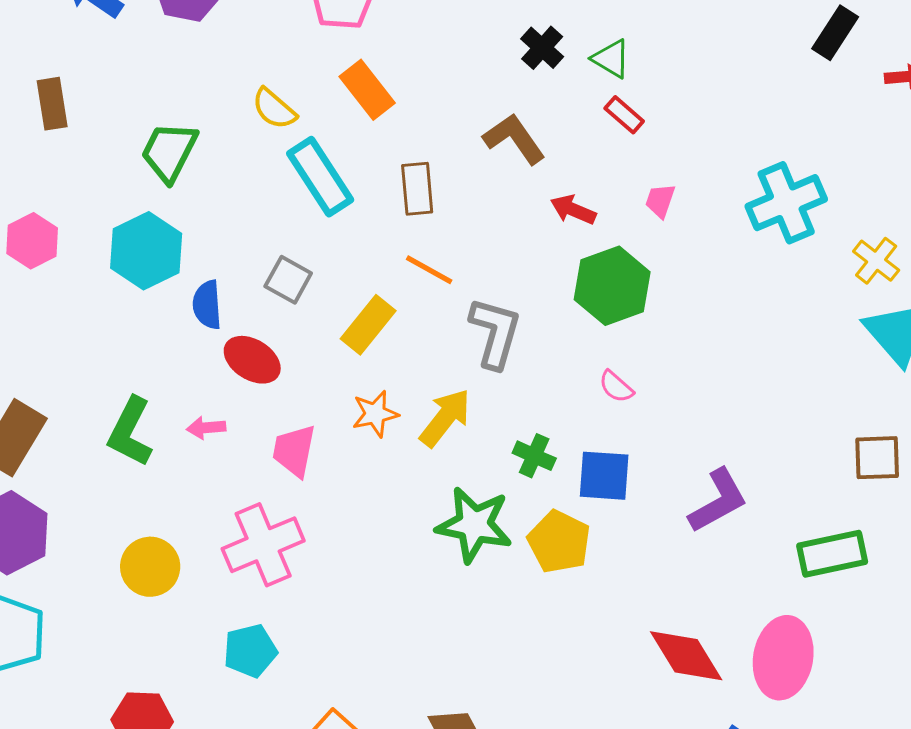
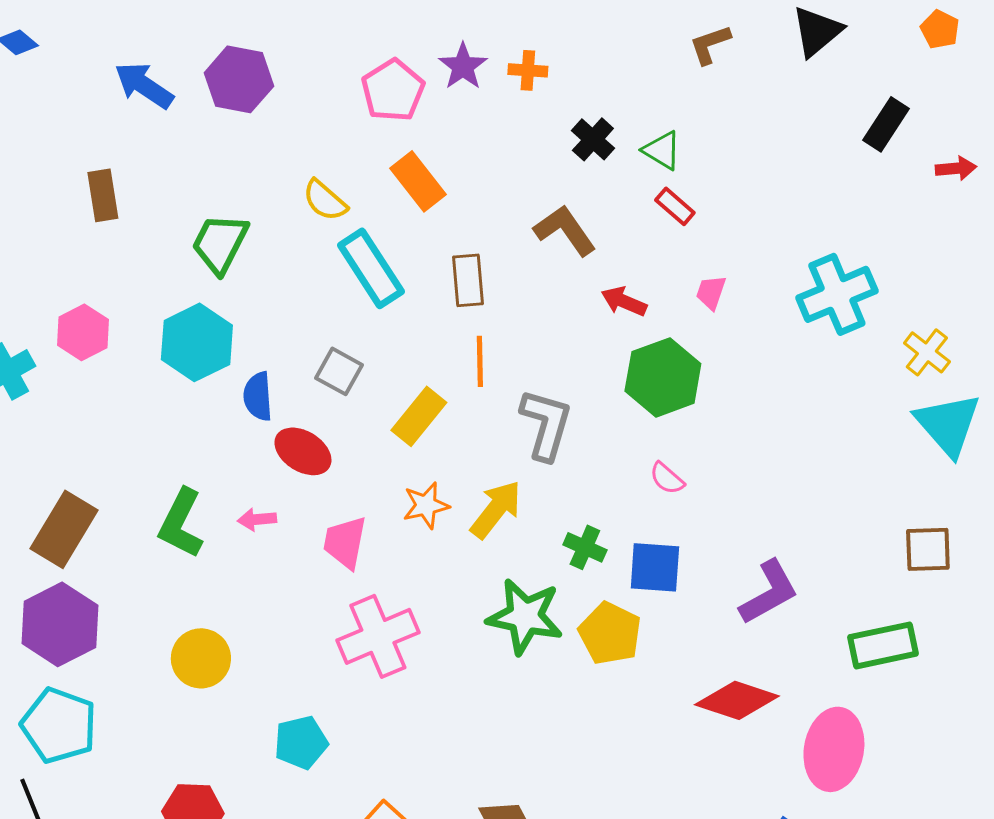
orange line: (429, 270) -> (480, 361), turned 60
pink cross: (263, 545) -> (378, 636), moved
red diamond: (686, 656) -> (737, 700), moved, turned -40

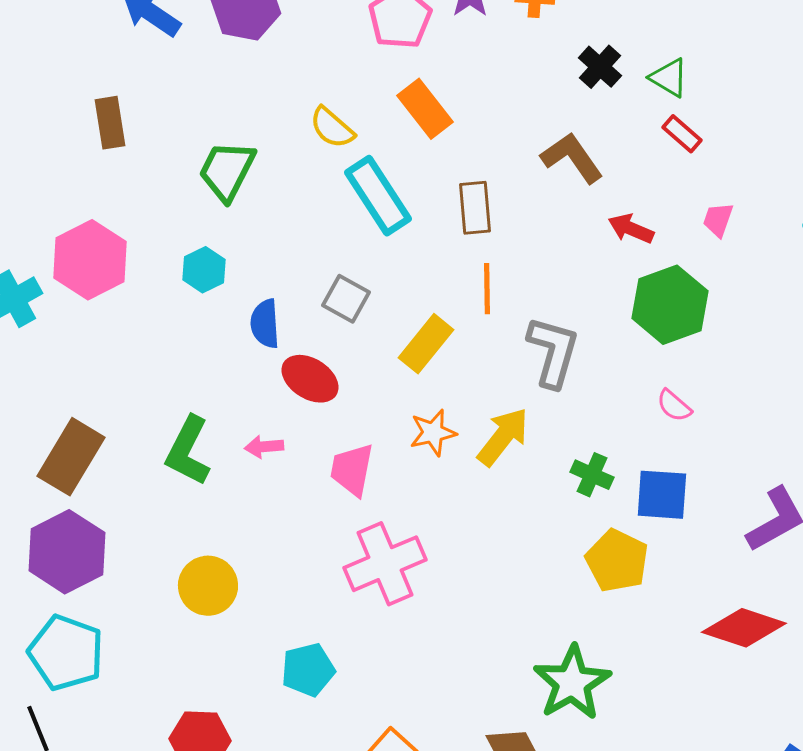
pink hexagon: (83, 332) -> (90, 260), size x1.4
cyan hexagon: (197, 342) -> (204, 270), size x0.6
green star: (525, 616) -> (572, 683), moved, turned 30

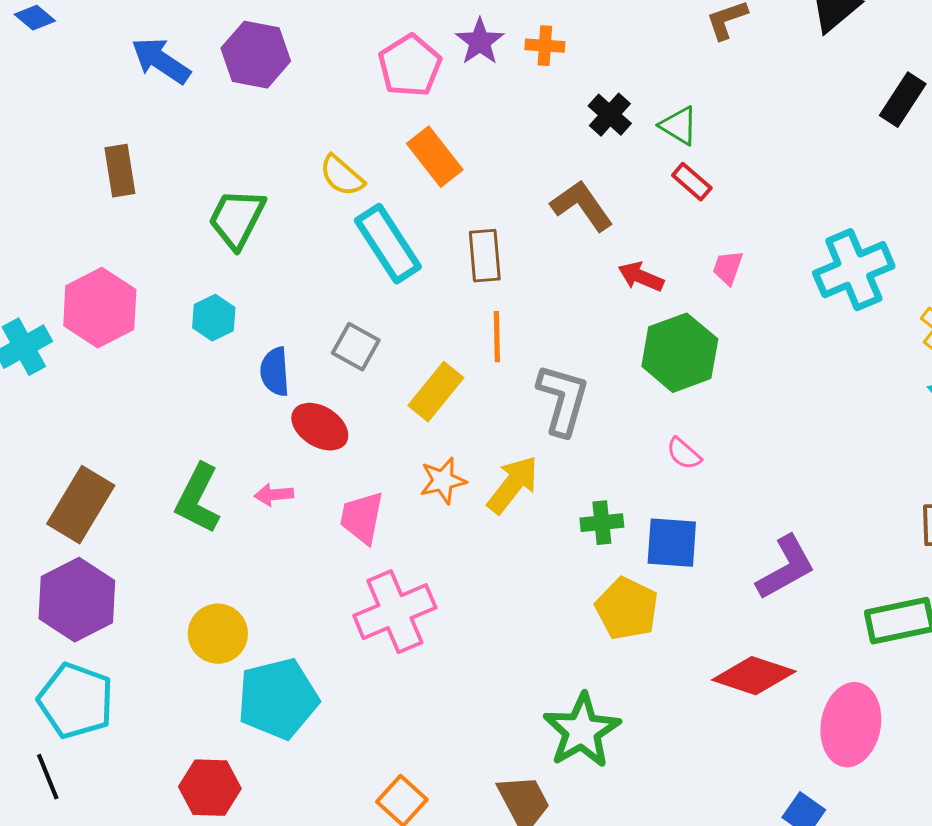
green cross: (592, 475) -> (602, 523), turned -30
cyan pentagon: (308, 670) -> (278, 699), moved, size x1.5

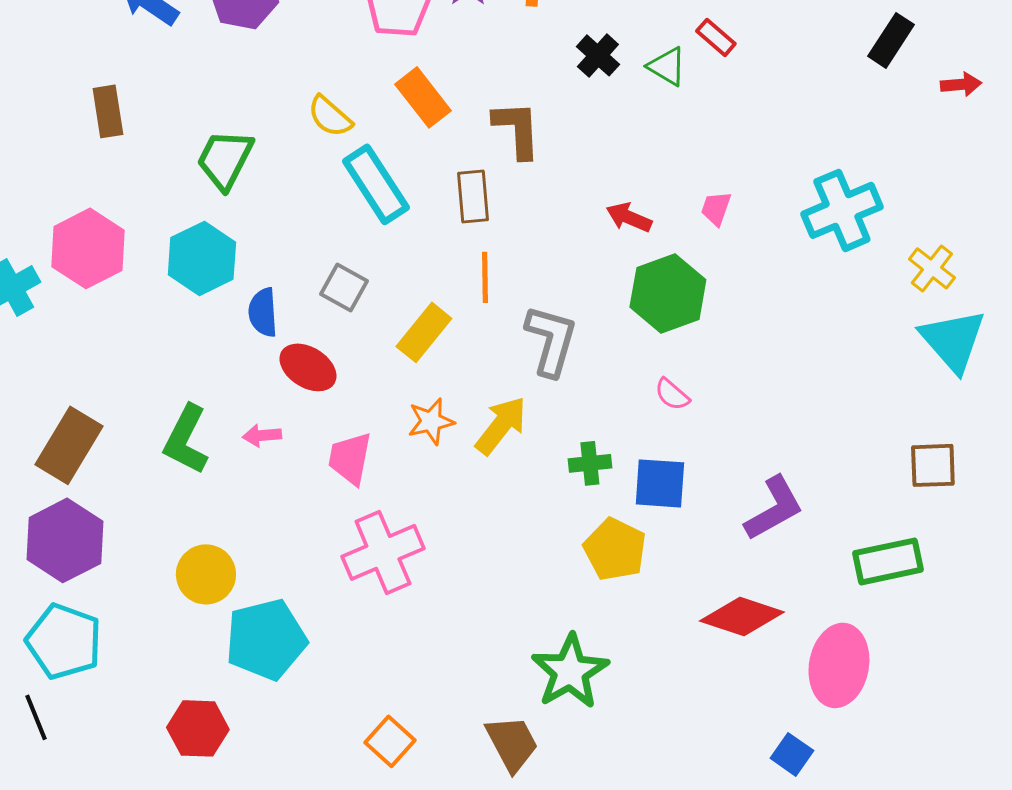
red rectangle: (692, 182) -> (716, 37), moved
brown L-shape: (582, 206) -> (517, 129), moved, turned 32
cyan hexagon: (214, 318) -> (202, 258), size x1.6

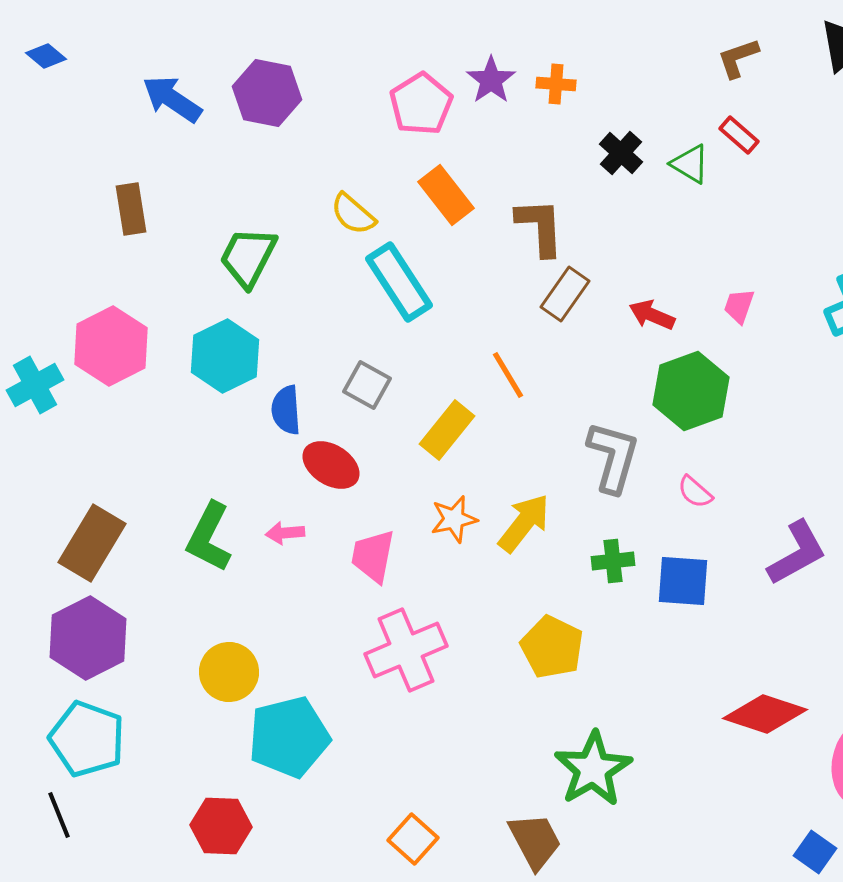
brown rectangle: (473, 196) -> (565, 294), moved, turned 40
orange line: (485, 277) -> (508, 375), turned -30
gray L-shape: (551, 340) -> (613, 457), moved
purple L-shape: (774, 508) -> (797, 553), moved
yellow pentagon: (615, 549) -> (552, 647), moved

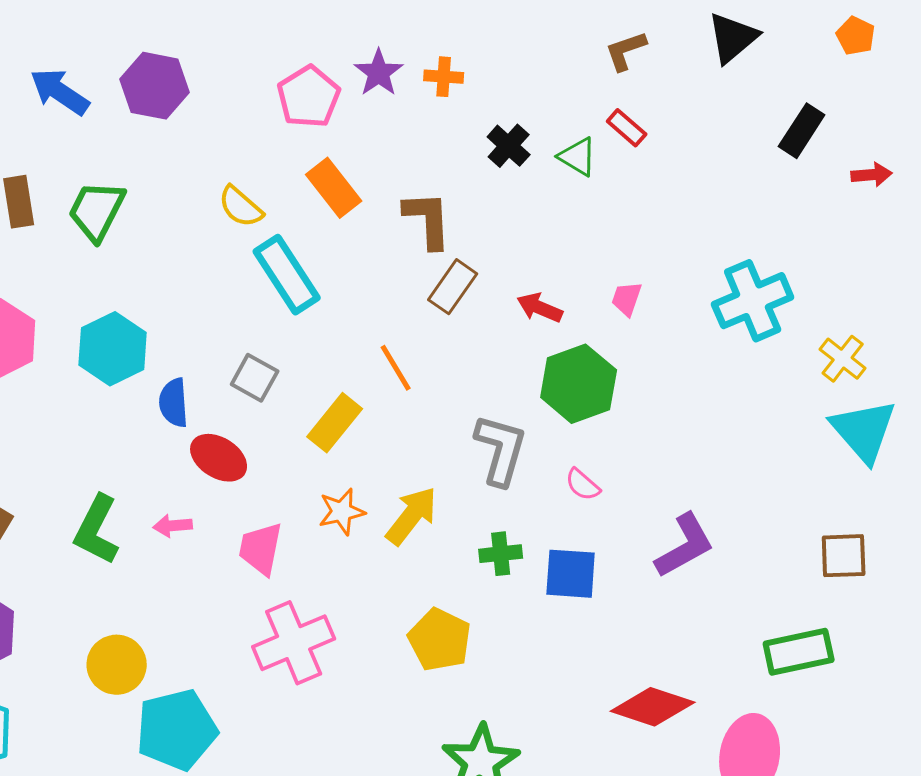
green trapezoid: (248, 257) -> (97, 211), moved

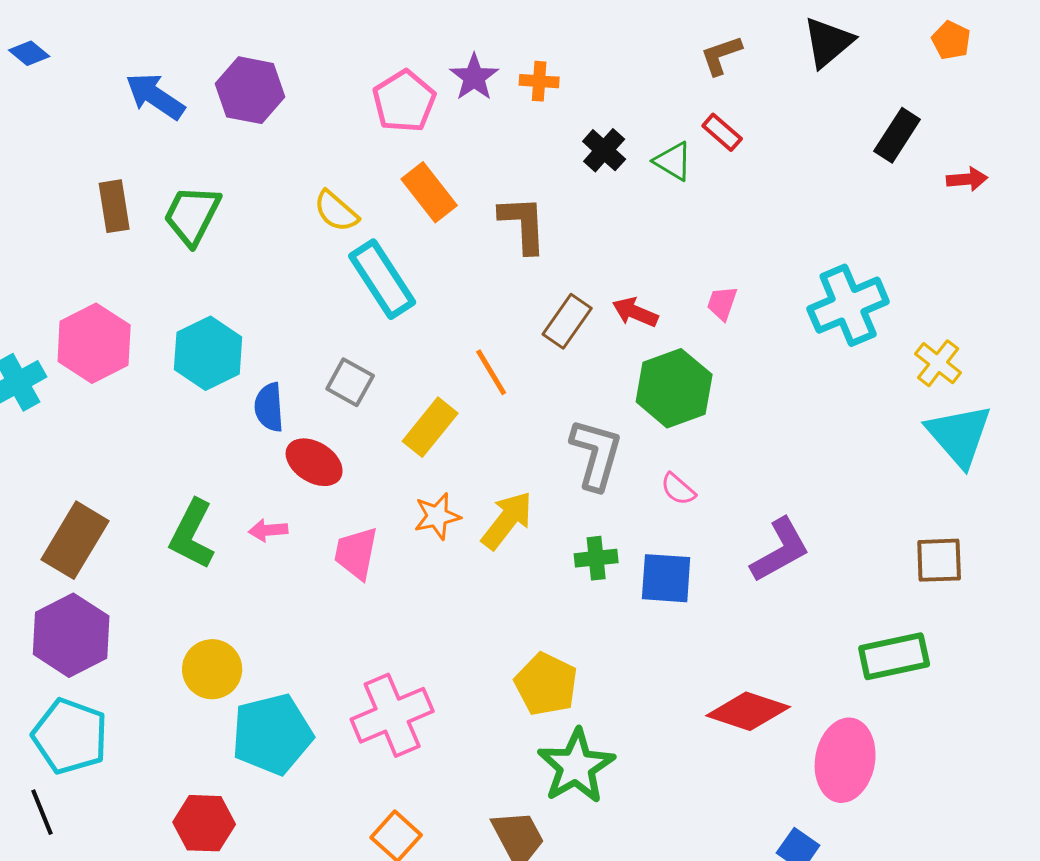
brown rectangle: (453, 287) -> (567, 321), moved
yellow pentagon: (440, 640) -> (546, 684), moved
pink cross: (294, 643) -> (392, 715), moved

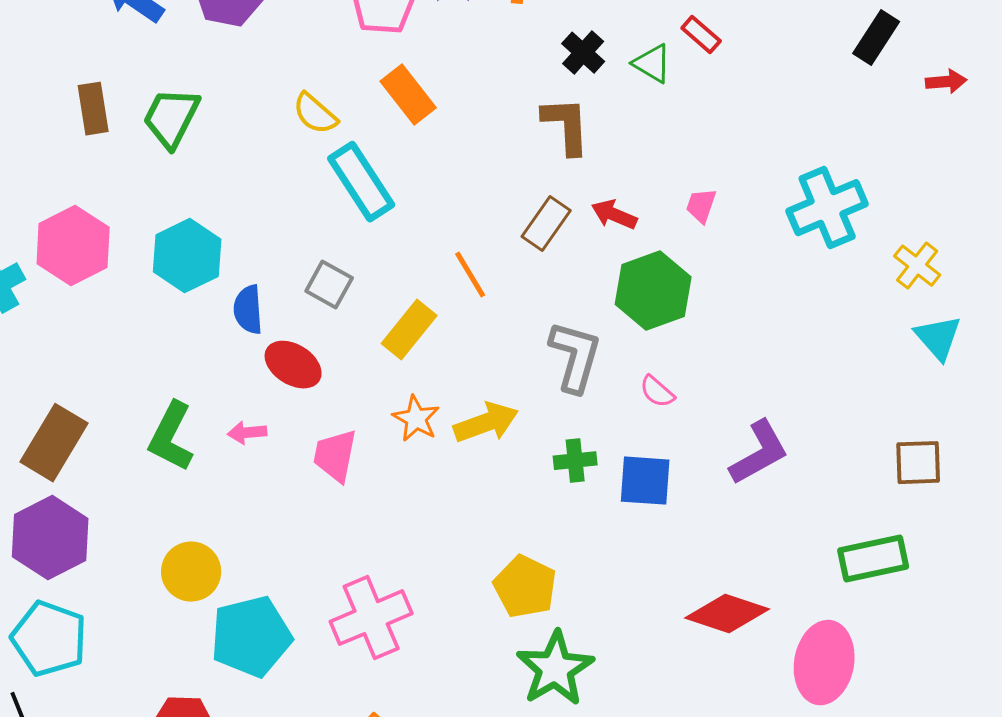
brown L-shape: (523, 224) -> (566, 126), moved
cyan triangle: (959, 435) -> (938, 338), size x0.7
orange star: (437, 516) -> (416, 419), turned -30
yellow arrow: (507, 520) -> (486, 423), turned 32

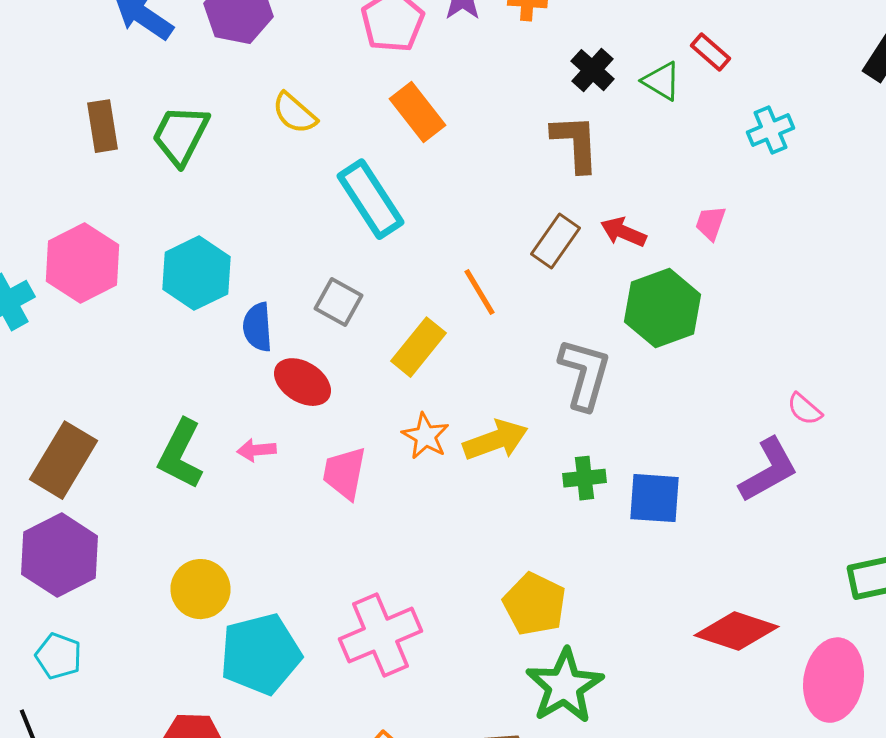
yellow semicircle: (315, 114) -> (294, 113), moved
cyan cross: (827, 208) -> (770, 130), moved, size x0.6
pink semicircle: (657, 392) -> (804, 409), moved
cyan pentagon: (49, 639) -> (58, 656), size x0.6

